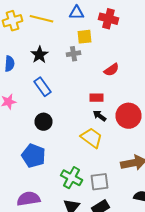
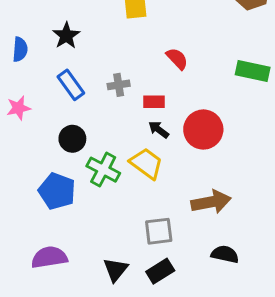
gray cross: (74, 54) -> (119, 85), moved
red semicircle: (112, 70) -> (177, 59), turned -98
green cross: (72, 178) -> (103, 170), moved

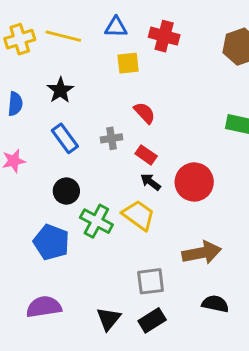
red semicircle: (177, 59) -> (145, 113), moved
red rectangle: (154, 102) -> (146, 155), turned 35

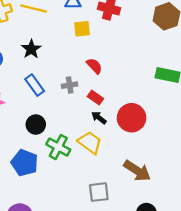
brown arrow: (202, 253) -> (137, 171), turned 44

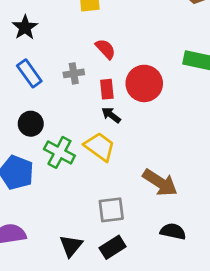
red rectangle: (95, 97) -> (107, 89), turned 49
red circle: (132, 118) -> (144, 83), moved

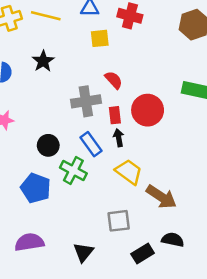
blue rectangle: (29, 73) -> (91, 144), moved
gray cross: (74, 73) -> (86, 101), size x1.6
black arrow: (111, 115) -> (119, 138), turned 42
yellow trapezoid: (100, 147) -> (129, 172), moved
black rectangle: (113, 247) -> (143, 253), moved

